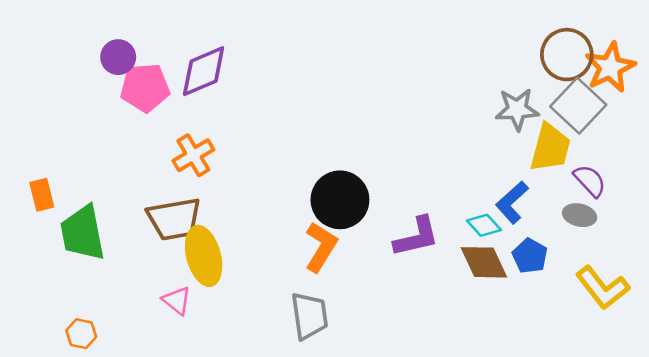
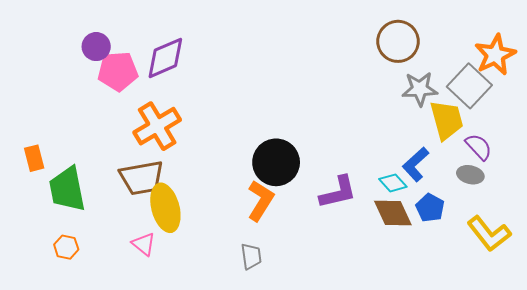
brown circle: (567, 55) -> (398, 41), moved
yellow trapezoid: (550, 148) -> (447, 120), turned -30
orange cross: (193, 155) -> (157, 126), size x1.4
gray trapezoid: (309, 316) -> (251, 256), size x0.7
orange hexagon: (81, 334) -> (66, 247), moved

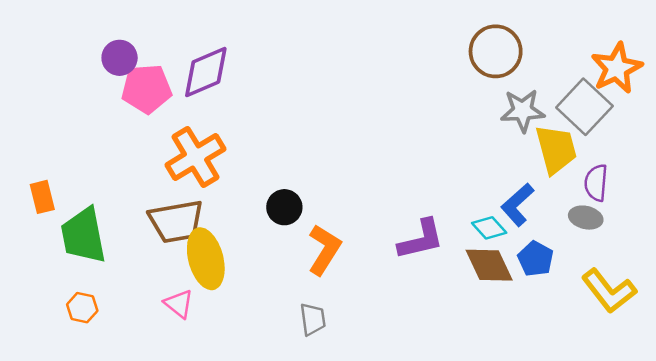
purple semicircle: (479, 147) -> (596, 183), turned -132
black circle: (276, 162) -> (284, 207), moved, size x0.6

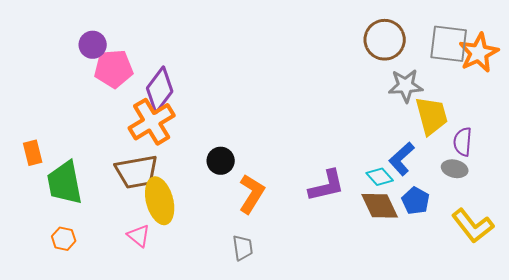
purple diamond: (206, 72) -> (160, 90), moved, turned -30
gray square: (584, 107) -> (449, 44), moved, turned -36

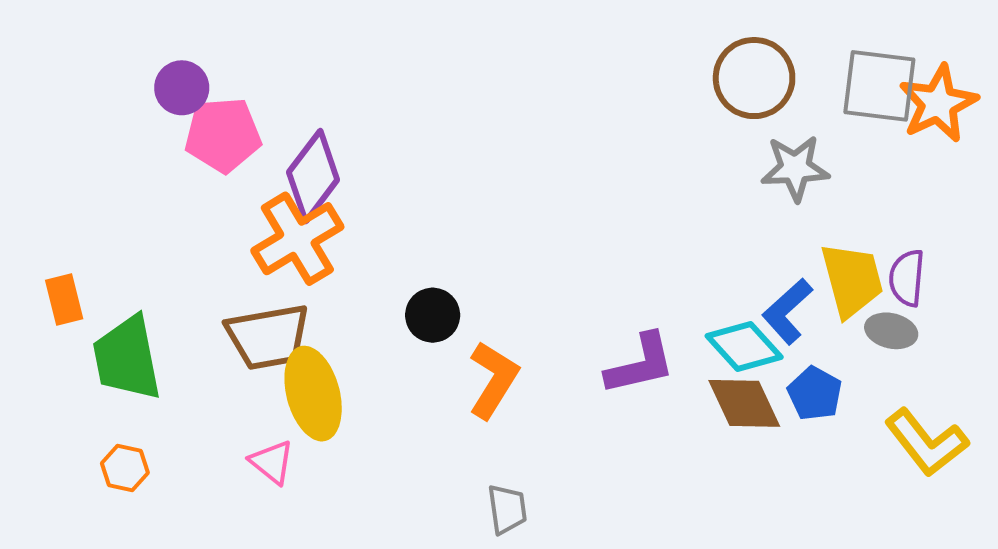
yellow trapezoid: (432, 116) -> (852, 280), moved
cyan diamond: (380, 177) -> (744, 347), size x1.4
gray trapezoid: (243, 248) -> (507, 509), moved

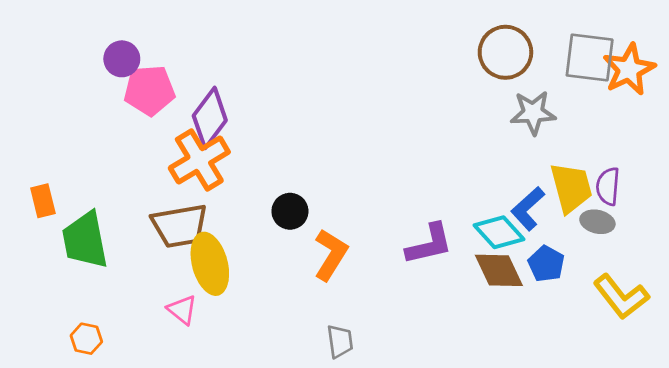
orange hexagon: (125, 468) -> (86, 339), moved

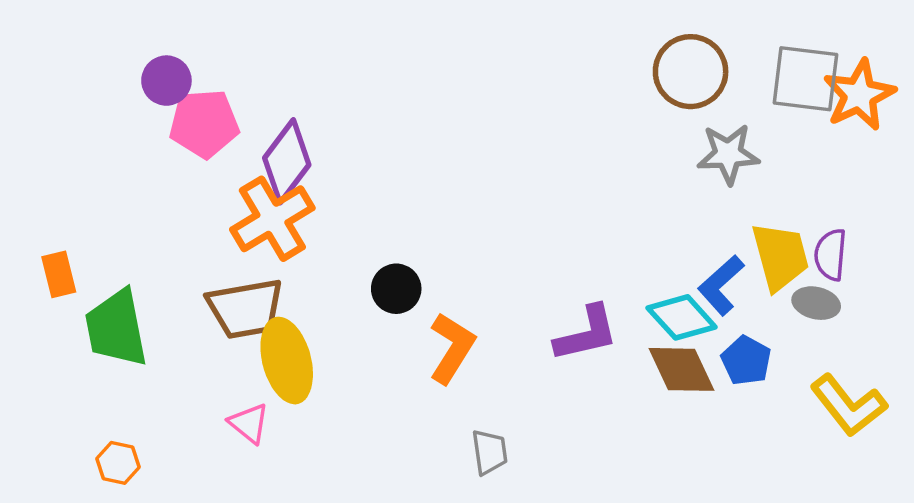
gray trapezoid: (340, 341) -> (490, 452), moved

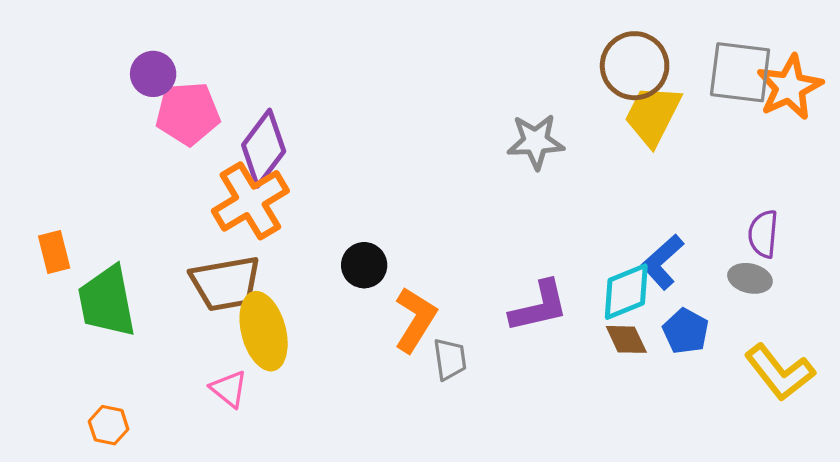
gray star: (728, 154) -> (536, 142), moved
yellow trapezoid: (780, 256) -> (653, 115), moved, turned -138
cyan diamond: (682, 317) -> (626, 292), turned -70
brown diamond: (682, 369) -> (626, 339), size x0.7
gray trapezoid: (490, 452) -> (450, 359), moved

